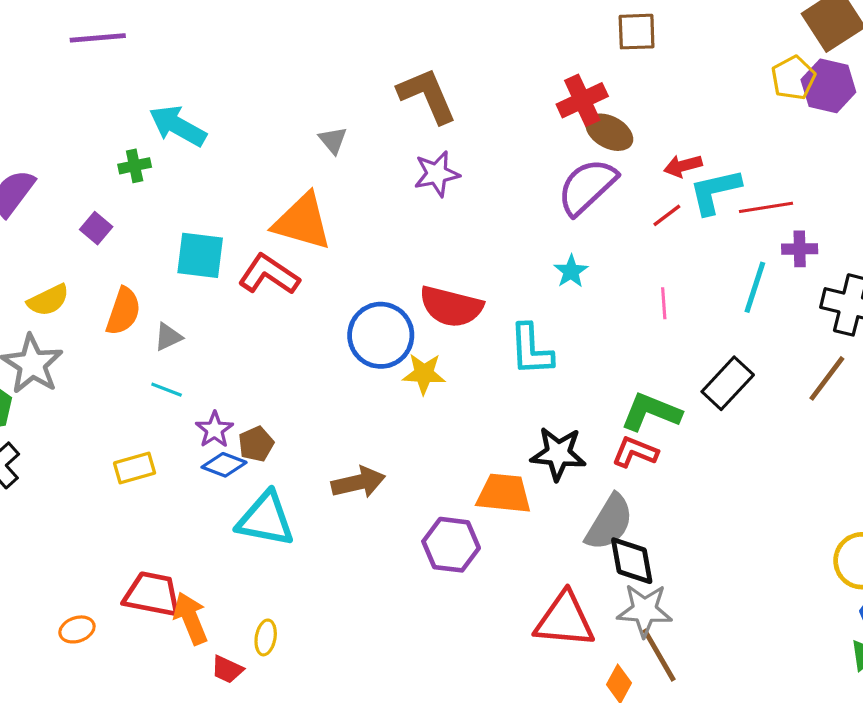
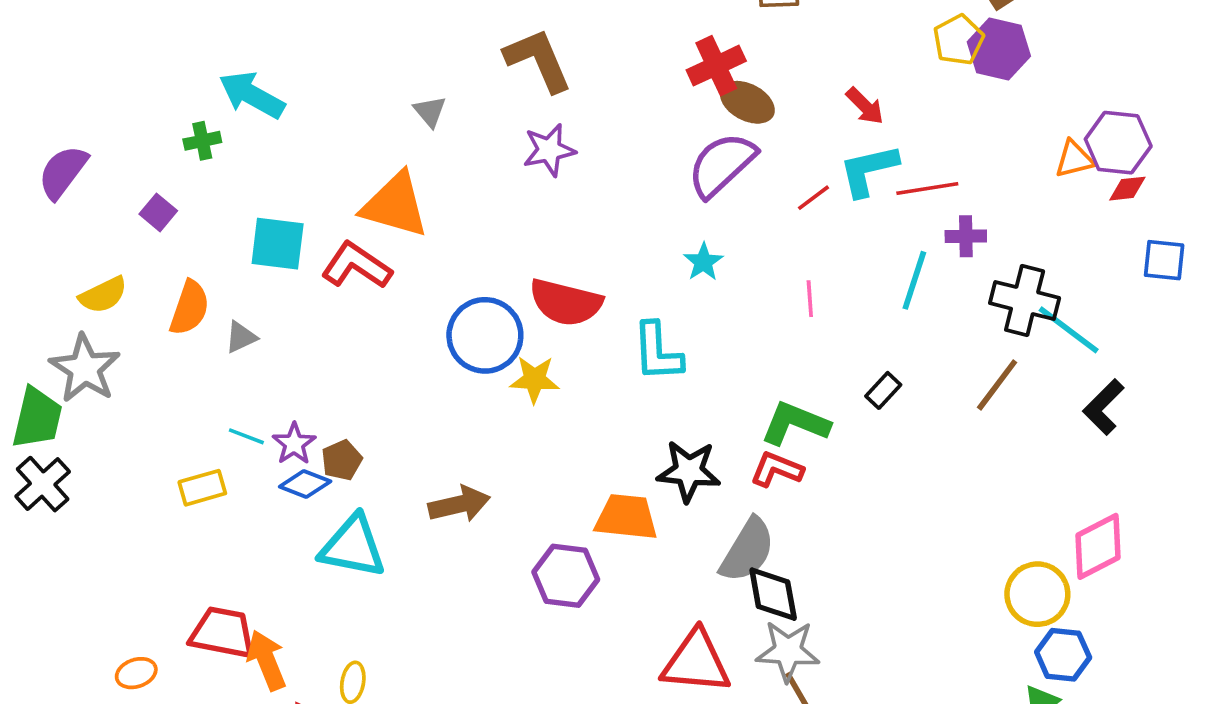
red arrow: (683, 166) -> (865, 106), moved, turned -120
black rectangle: (728, 383) -> (883, 390), size x0.6
cyan line: (167, 390) -> (246, 436), moved

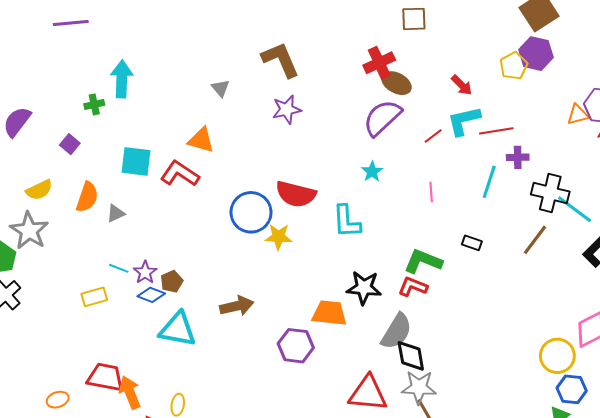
yellow pentagon: (958, 40) -> (514, 66), moved
cyan arrow: (252, 95) -> (122, 79), turned 63
orange triangle: (395, 205) -> (201, 140), size x0.7
black rectangle: (883, 390) -> (472, 243), turned 66

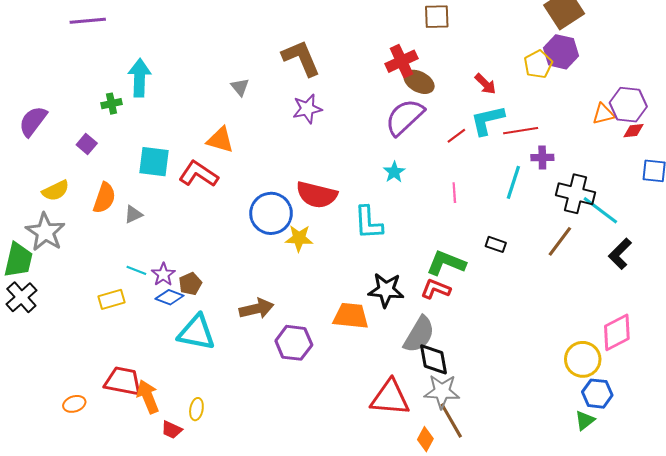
purple hexagon: (296, 346) -> (294, 343), moved

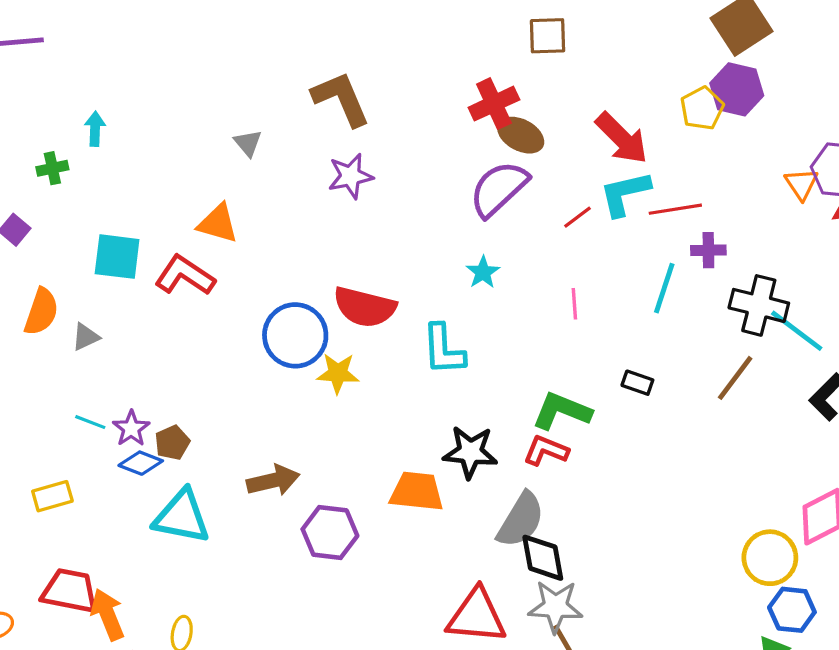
cyan arrow: (140, 78) -> (95, 129), size x0.6
red arrow: (485, 84) -> (622, 138), size x1.6
orange triangle: (603, 114) -> (801, 184), turned -50
yellow rectangle: (112, 299) -> (52, 496), moved

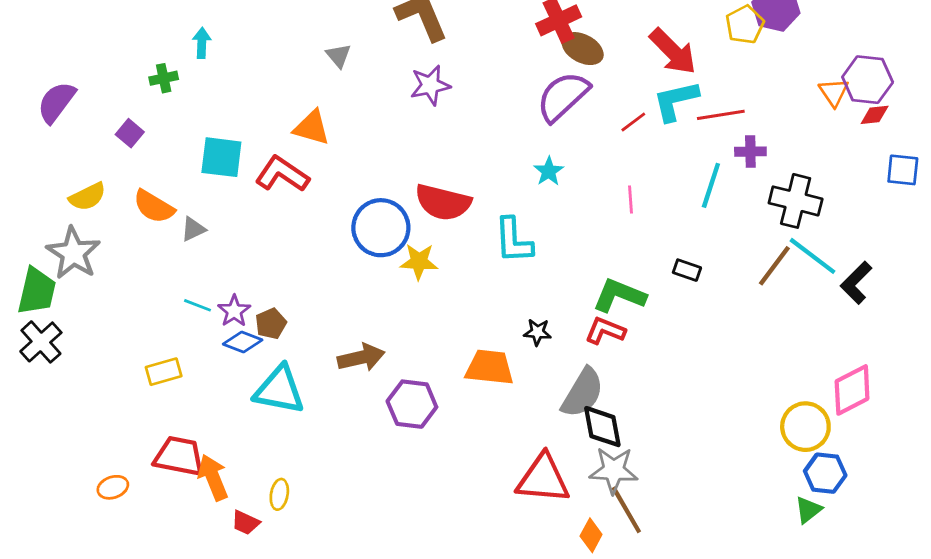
orange semicircle: (41, 312) -> (154, 207), turned 102
cyan line: (797, 331) -> (813, 256), moved
black star: (470, 452) -> (537, 332), size x0.6

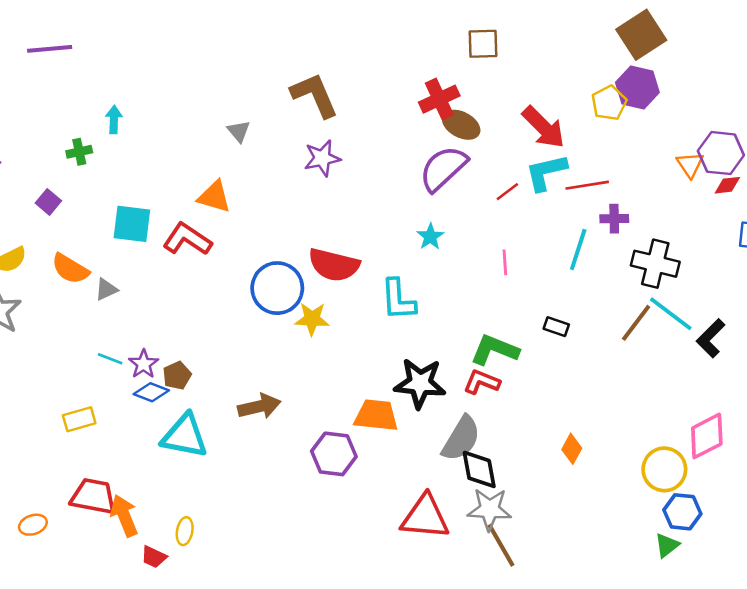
black star: (537, 332) -> (420, 383), size x2.0
purple hexagon: (412, 404) -> (334, 454), moved
orange diamond: (591, 535) -> (572, 449), moved

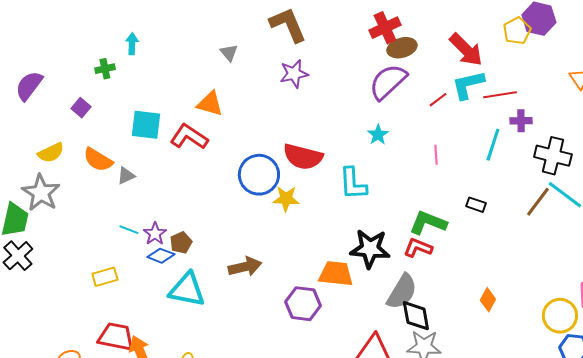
brown ellipse: (461, 125) -> (402, 48), turned -44

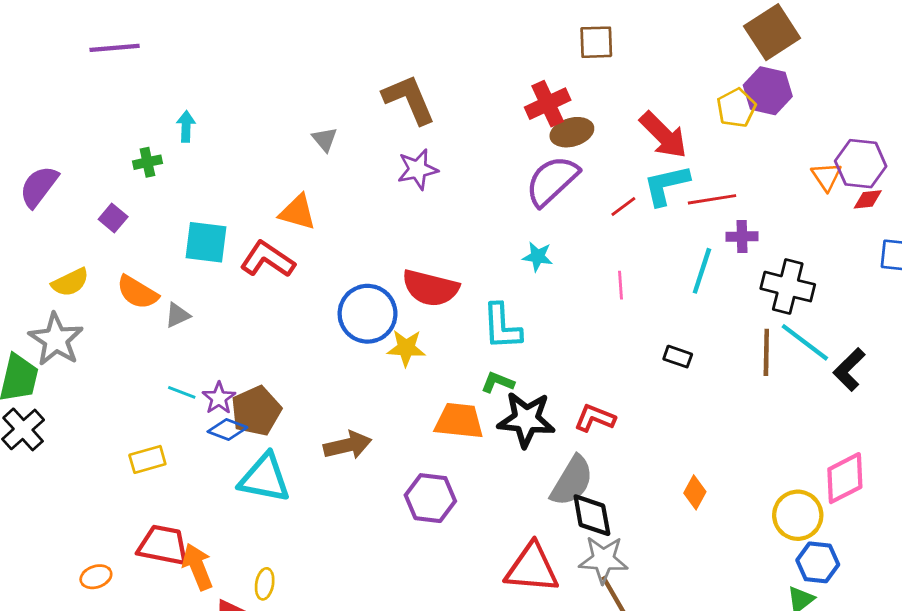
cyan star: (378, 135) -> (538, 257), turned -30
brown line: (538, 202) -> (766, 352), turned -36
green L-shape: (428, 223) -> (498, 382), moved, size x0.6
brown pentagon: (181, 243) -> (256, 411), size x1.6
orange trapezoid: (336, 274) -> (459, 421), moved

